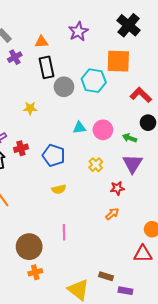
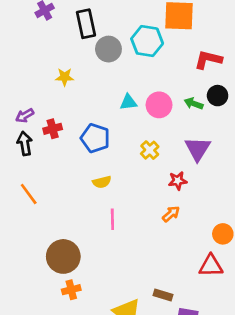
red L-shape: (141, 95) -> (208, 60), turned -30
green arrow: (130, 138) -> (194, 104), moved
pink line: (64, 232) -> (112, 219), moved

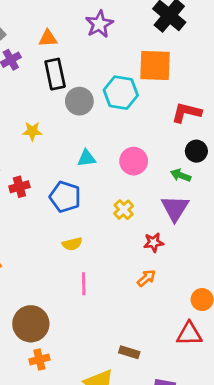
cyan triangle: (128, 102) -> (86, 158), moved
green arrow: (194, 104) -> (181, 175), moved
brown rectangle: (163, 295) -> (129, 352), moved

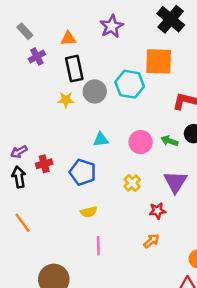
yellow star: (32, 131) -> (66, 100), moved
green arrow: (181, 175) -> (169, 141), moved

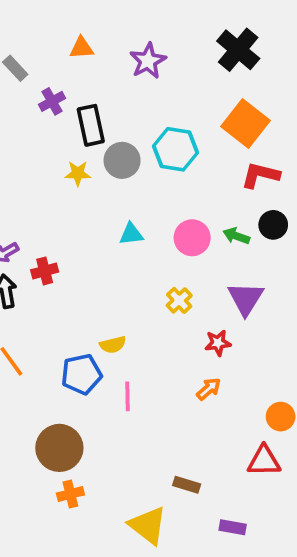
orange triangle: (68, 38) -> (81, 48), moved
purple cross: (37, 57) -> (52, 101), moved
orange square: (159, 61) -> (246, 123), moved, turned 36
blue pentagon: (83, 172) -> (81, 374), moved, turned -30

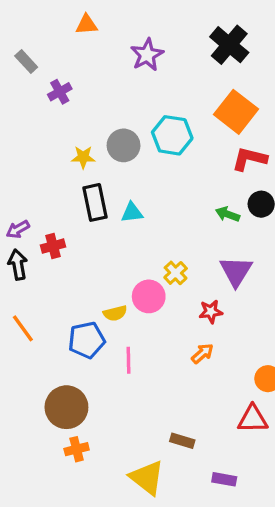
orange triangle: (81, 48) -> (87, 25), moved
black rectangle: (91, 125) -> (95, 202), moved
pink circle: (192, 238) -> (149, 296), moved

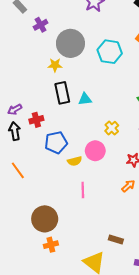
gray circle: (124, 145) -> (70, 43), moved, size x1.4
yellow cross: (176, 273) -> (112, 128), moved
blue pentagon: (87, 340) -> (56, 142), moved

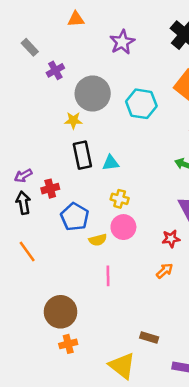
yellow cross: (112, 128) -> (120, 199), moved, turned -32
blue pentagon: (56, 142) -> (75, 217), turned -30

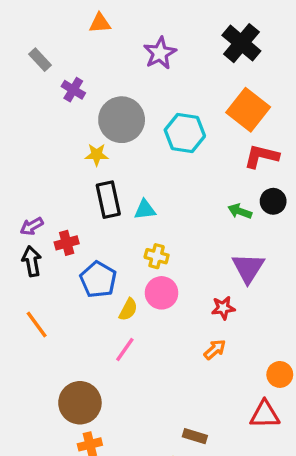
purple cross: (55, 70) -> (73, 90), turned -30
yellow semicircle: (98, 240) -> (128, 310), turned -48
pink line: (108, 276) -> (125, 349), moved, turned 36

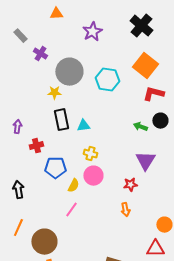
purple arrow: (32, 226) -> (17, 127), moved, turned 128
black arrow: (32, 261) -> (18, 190), moved
blue pentagon: (98, 280) -> (55, 168), turned -30
orange line: (37, 325) -> (18, 228), moved, turned 60
orange arrow: (215, 349) -> (125, 210), turned 120

